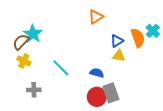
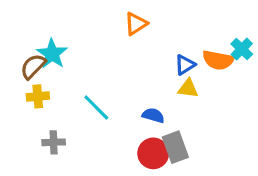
orange triangle: (96, 17) -> (136, 24), moved
orange semicircle: (138, 38) -> (218, 60), turned 120
yellow cross: (24, 61) -> (38, 96), turned -32

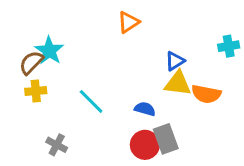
cyan cross: (242, 49) -> (229, 46), turned 36
orange semicircle: (218, 60) -> (206, 94), moved
yellow triangle: (188, 89) -> (178, 84), size x1.4
gray cross: (54, 142) -> (57, 145), moved, turned 30

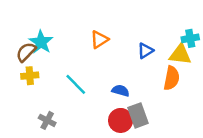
orange triangle: (128, 22) -> (99, 40), moved
yellow triangle: (178, 84) -> (180, 55), moved
orange semicircle: (206, 94) -> (172, 78), turned -90

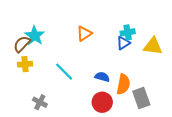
cyan cross: (190, 38) -> (128, 32), moved
orange semicircle: (172, 78) -> (123, 84), moved
gray rectangle: (138, 115) -> (141, 98), moved

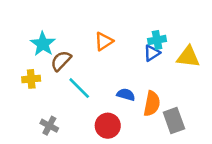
brown semicircle: (22, 44) -> (61, 61), moved
red circle: (102, 102) -> (108, 126), moved

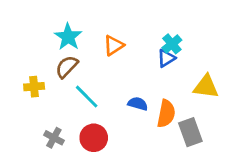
cyan cross: (157, 40) -> (172, 44), turned -30
cyan star: (43, 44) -> (68, 37), moved
yellow triangle: (188, 57) -> (206, 87), moved
red circle: (108, 126) -> (94, 138), moved

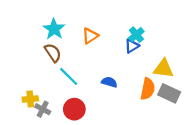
brown semicircle: (67, 67) -> (53, 53), turned 102
yellow cross: (34, 87) -> (30, 99), moved
orange semicircle: (166, 114) -> (148, 89), moved
gray rectangle: (190, 132) -> (169, 93), moved, turned -45

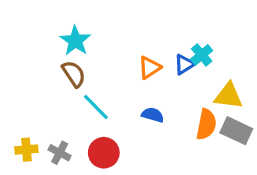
cyan cross: (136, 35) -> (202, 55), moved
orange triangle: (90, 36) -> (150, 68), moved
yellow cross: (30, 99) -> (26, 150), moved

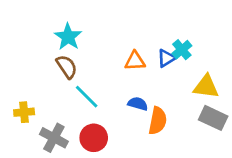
orange triangle: (150, 68) -> (135, 61), turned 30
orange semicircle: (206, 124) -> (158, 121), moved
yellow cross: (26, 150) -> (24, 112), moved
gray cross: (60, 153) -> (54, 138), size x1.4

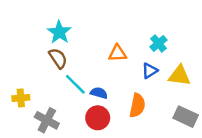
blue triangle: (166, 58) -> (150, 71), moved
blue semicircle: (138, 104) -> (99, 93), moved
gray rectangle: (213, 118) -> (186, 117), moved
red circle: (94, 138) -> (98, 118), moved

